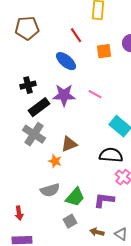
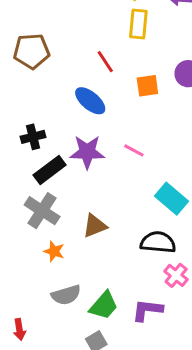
orange star: (55, 161) -> (54, 251), moved

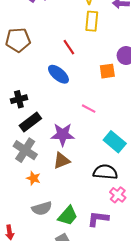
orange square: (147, 86) -> (107, 71), moved
purple star: (87, 152) -> (63, 135), moved

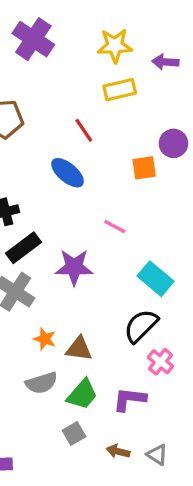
yellow rectangle: (92, 21) -> (120, 90), turned 72
brown triangle: (62, 161) -> (79, 349), moved, turned 30
black semicircle: (105, 172) -> (141, 326), turned -50
orange star: (34, 178) -> (45, 339), moved

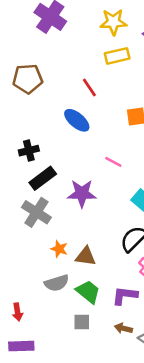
green trapezoid: (82, 394) -> (88, 292), turned -92
gray square: (74, 433) -> (82, 322), turned 30
brown arrow: (118, 451) -> (123, 328), moved

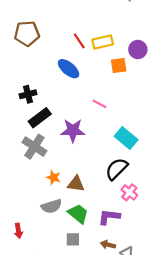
yellow rectangle: (117, 56) -> (103, 42), moved

